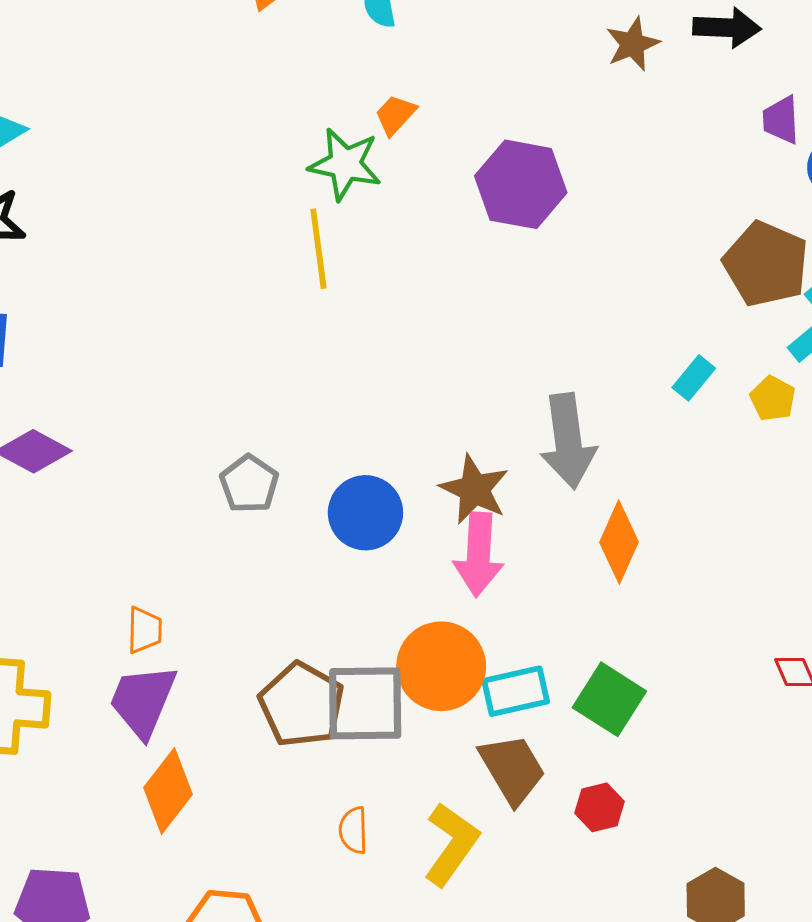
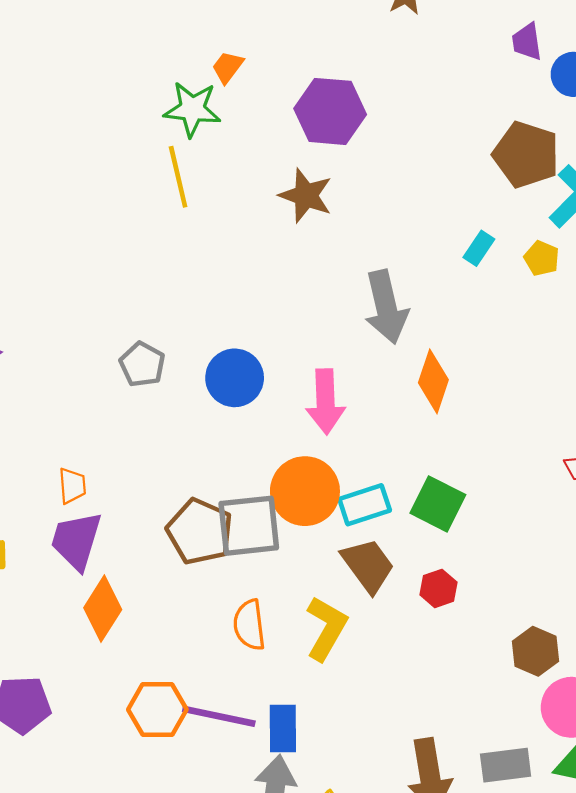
brown star: (474, 489) -> (306, 196), moved
orange semicircle: (353, 830) -> (249, 625), size x1.4

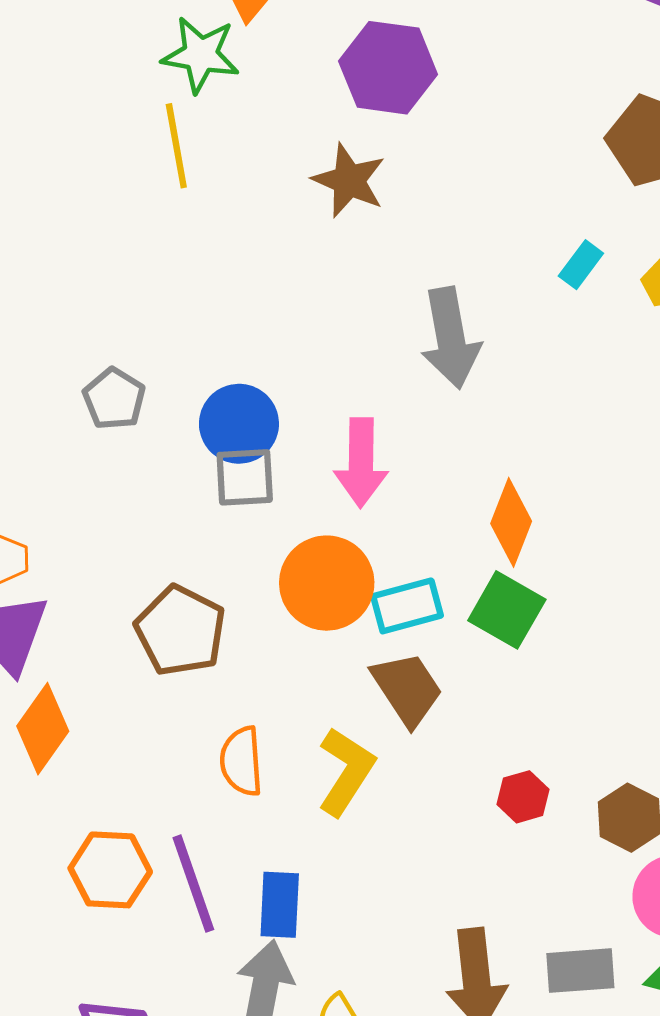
orange diamond: (433, 381) -> (511, 522), moved
gray square: (249, 526) -> (245, 477), moved, size x0.7
red hexagon: (438, 588) -> (523, 797), moved
purple line: (219, 716) -> (193, 884), turned 56

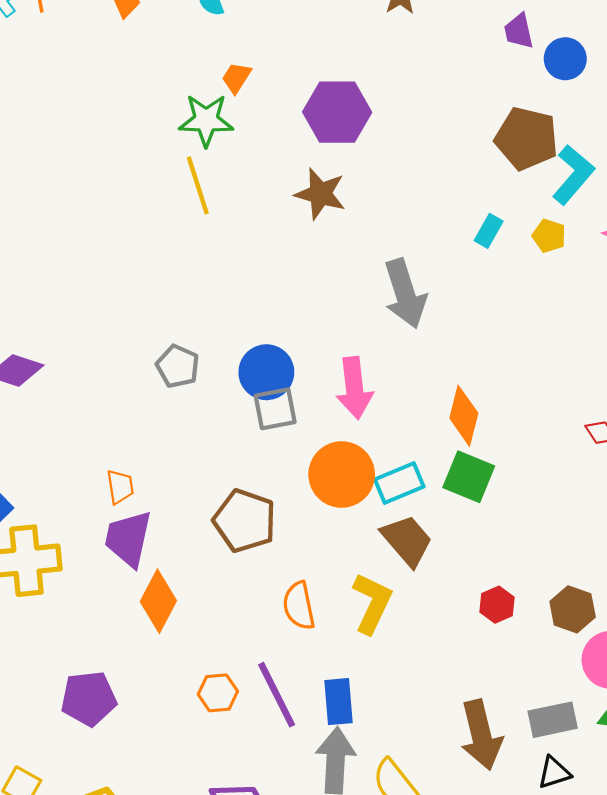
orange hexagon: (110, 870) -> (218, 693), size x0.7

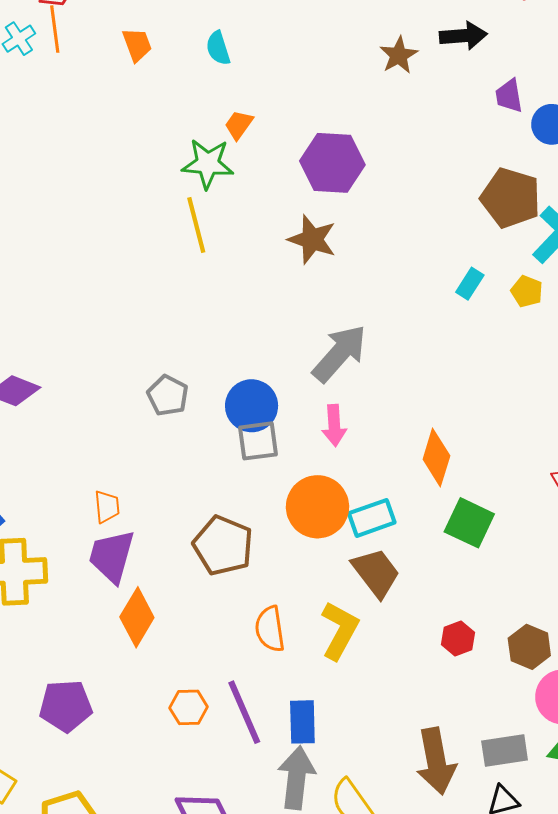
gray arrow: (405, 294) -> (340, 353), moved, turned -124
pink arrow: (354, 388) -> (334, 425), size x0.7
green square: (469, 477) -> (469, 523), moved

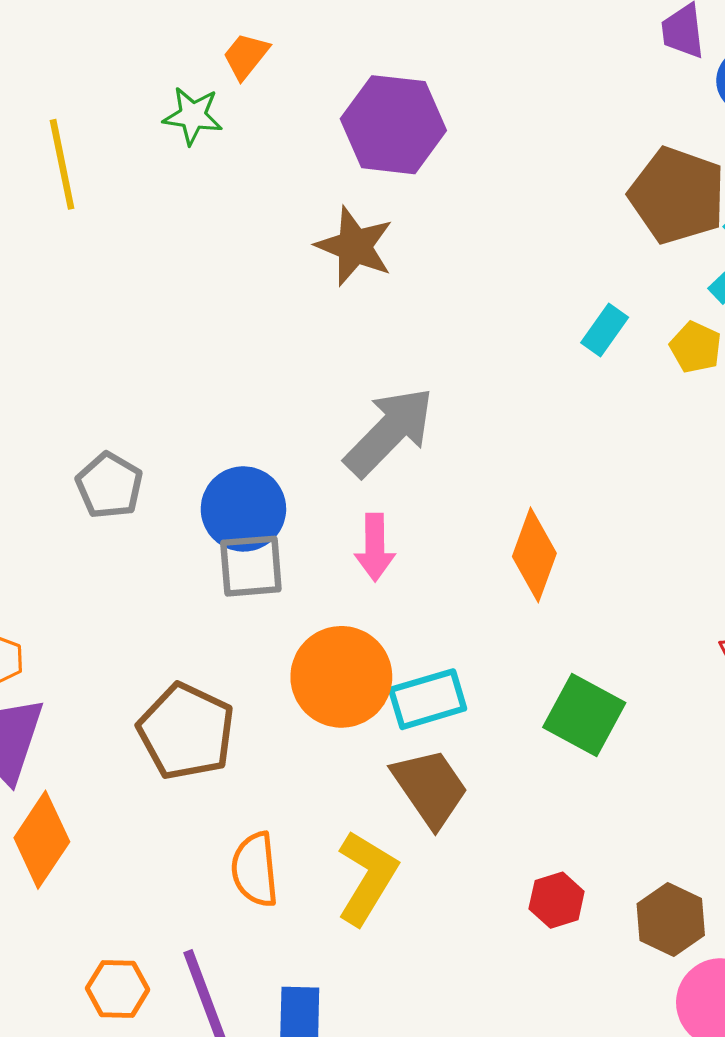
green star: (208, 164) -> (193, 116), size x0.7
yellow line: (196, 225) -> (62, 164), moved
orange diamond: (436, 458) -> (534, 555), moved

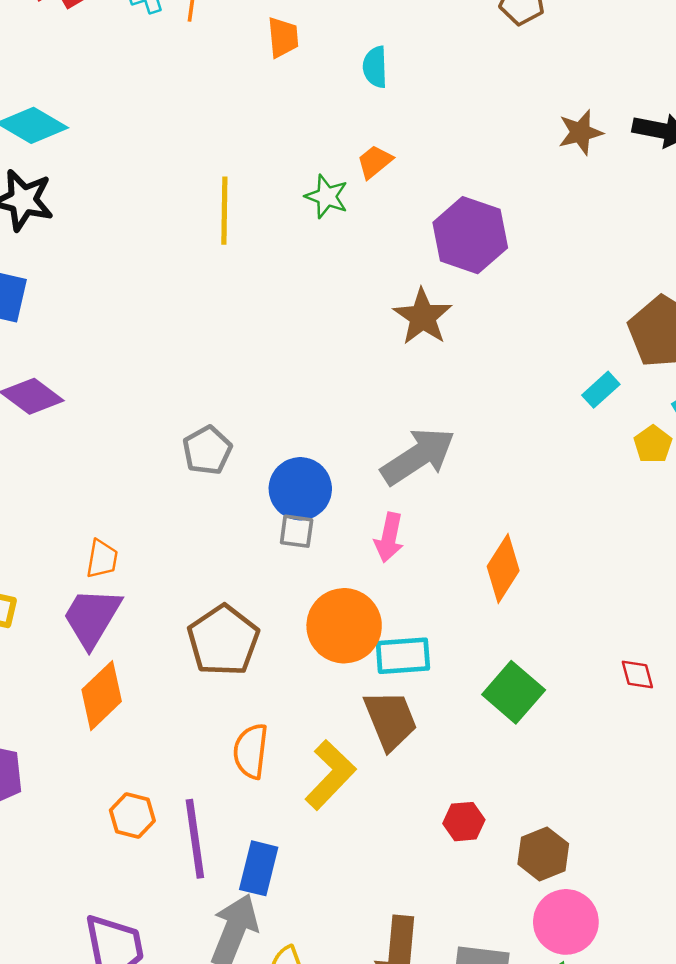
cyan rectangle: (605, 330) -> (601, 390), moved
gray square: (251, 566) -> (297, 531), size x0.7

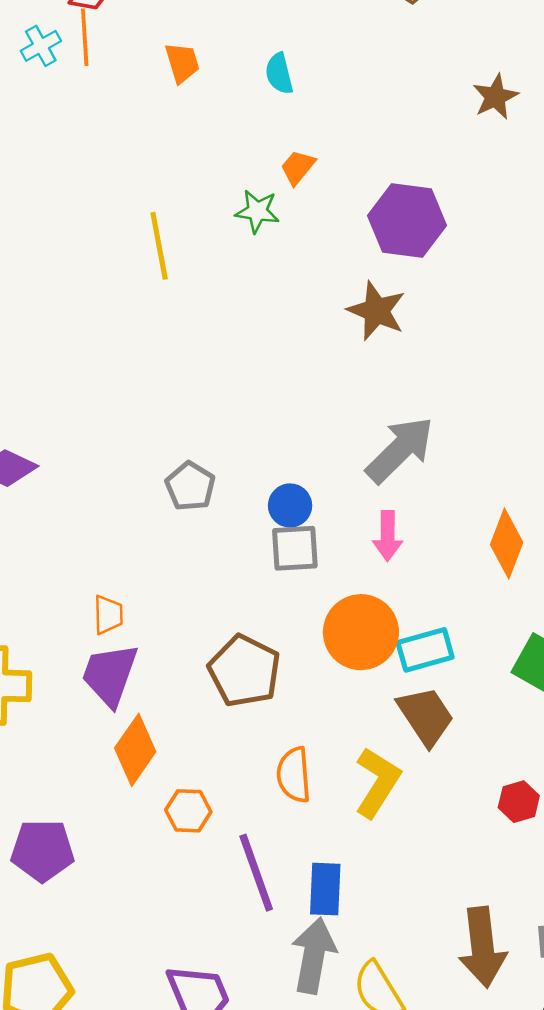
blue circle: (300, 489) -> (290, 506), size x0.7
gray square: (297, 531) -> (295, 548), size x1.4
orange hexagon: (132, 815) -> (188, 811), moved

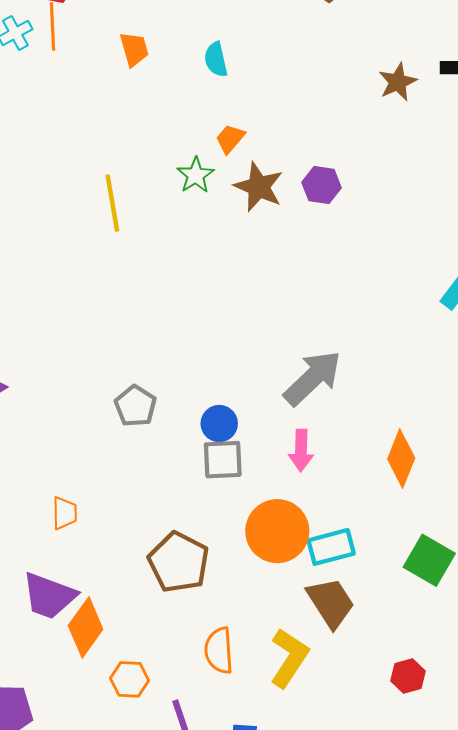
green star: (257, 211) -> (196, 175), turned 30
purple hexagon: (407, 221) -> (322, 185), size x0.6
brown star: (376, 311) -> (259, 187), moved
purple trapezoid: (110, 675) -> (49, 596), moved, turned -90

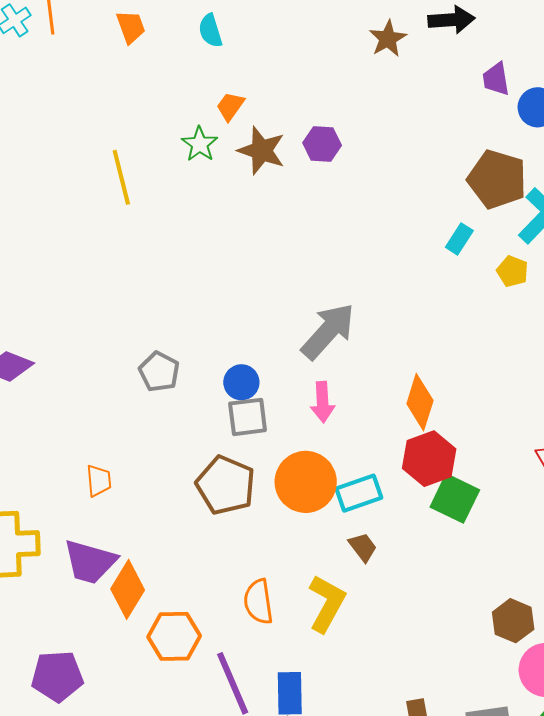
brown pentagon: (179, 562) -> (226, 485), moved
brown trapezoid: (331, 603) -> (363, 547), size x0.6
red hexagon: (408, 676) -> (429, 459), moved, size x1.6
orange hexagon: (130, 679) -> (174, 636), size x1.4

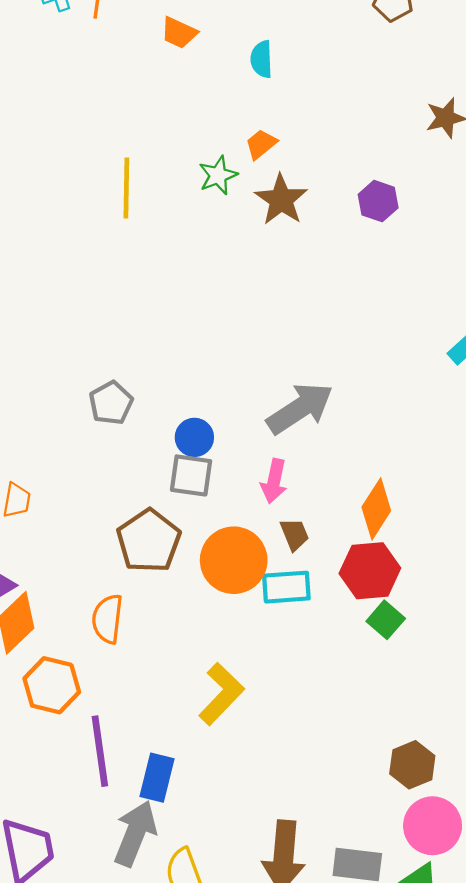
orange trapezoid: (131, 27) -> (179, 33), turned 120
purple hexagon: (322, 144) -> (378, 201), moved
green square: (455, 498) -> (386, 620), size x0.7
brown trapezoid: (363, 547) -> (295, 534), moved
orange semicircle: (258, 602) -> (108, 619), moved

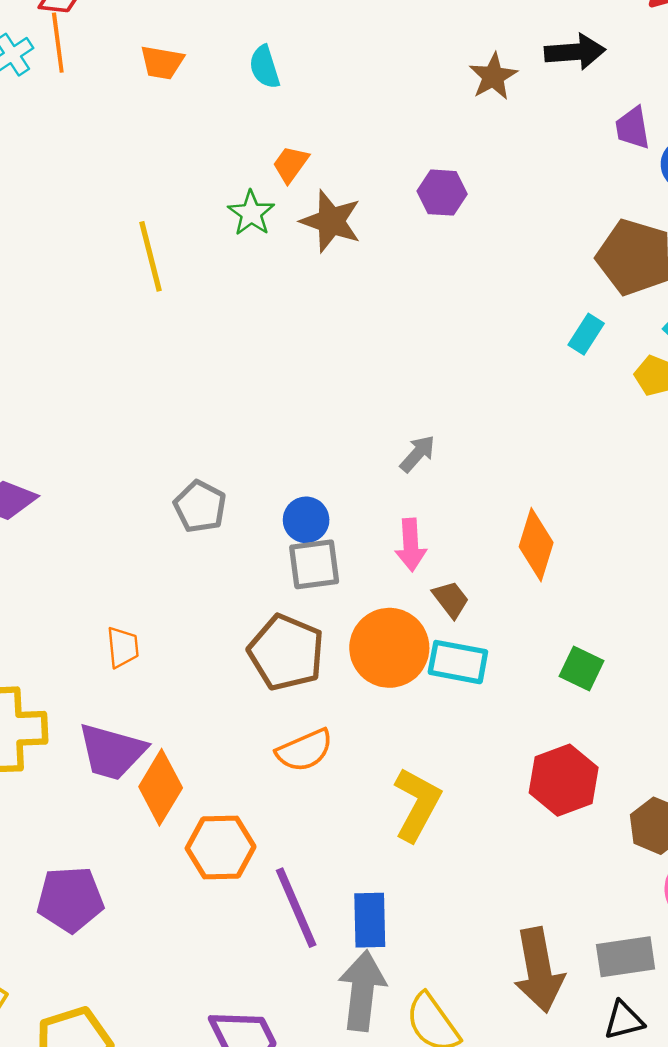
gray arrow: (300, 408) -> (418, 454), size x0.5
red hexagon: (370, 571) -> (564, 780), moved
cyan rectangle: (286, 587) -> (458, 662), turned 30
orange semicircle: (108, 619) -> (305, 750), moved, turned -105

